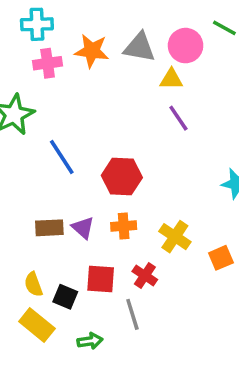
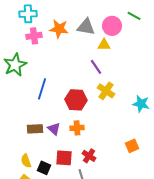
purple line: (178, 118) -> (96, 67), moved
blue line: (62, 157) -> (42, 89), turned 50
yellow cross: (175, 237) -> (106, 91), moved

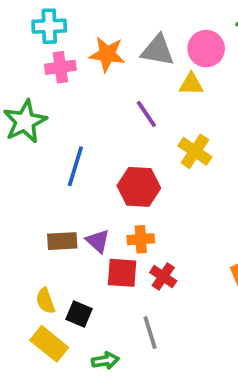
purple line: (96, 67) -> (146, 114), moved
yellow cross: (106, 91) -> (195, 151), moved
red cross: (89, 156) -> (163, 277), moved
red square: (64, 158) -> (122, 273), moved

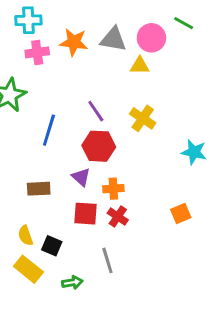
purple line: (146, 114) -> (96, 111), moved
orange cross: (141, 239) -> (113, 189), moved
purple triangle: (98, 241) -> (81, 177), moved

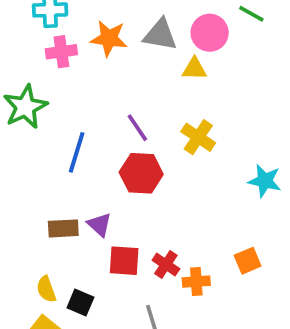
purple triangle: (81, 177) -> (99, 225), moved
orange cross: (113, 189) -> (196, 282), moved

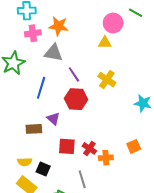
gray triangle: (160, 35) -> (53, 53), moved
purple triangle: (99, 225) -> (53, 119), moved
yellow semicircle: (46, 289) -> (25, 162), turned -72

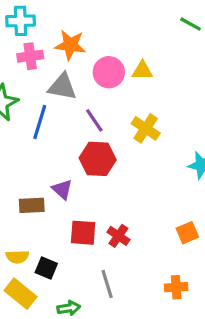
pink circle: (113, 23) -> (109, 72), moved
blue line: (41, 88) -> (40, 122), moved
orange cross: (106, 158) -> (176, 287), moved

